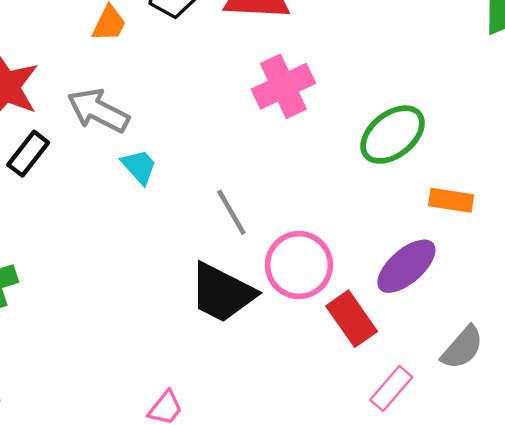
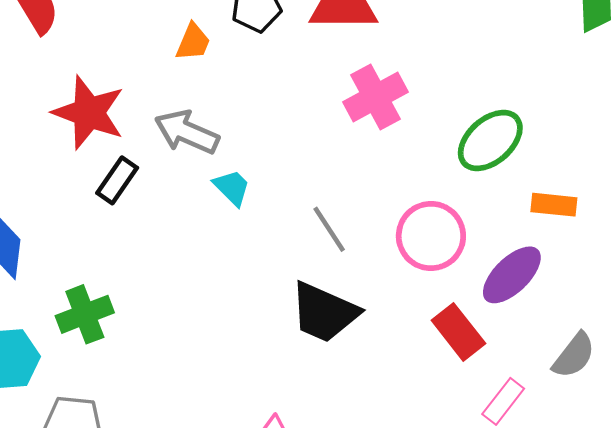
pink circle: (299, 265) -> (431, 236), moved

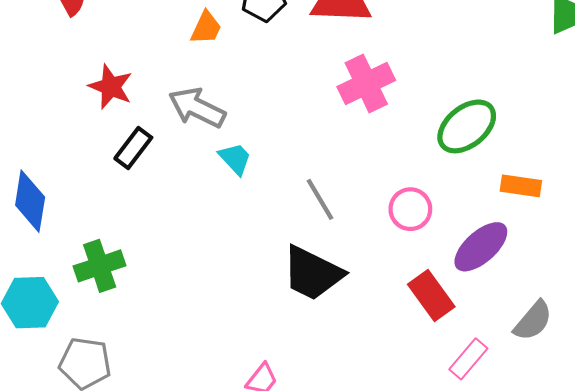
red star: (89, 113) -> (111, 87), size x0.7
pink circle: (431, 236) -> (410, 209), size x0.7

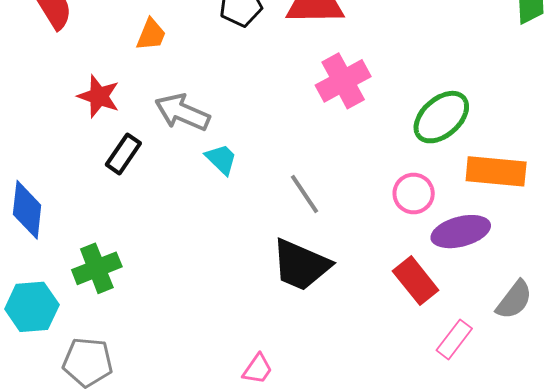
orange trapezoid: (206, 28) -> (151, 35), moved
orange rectangle: (521, 186) -> (496, 171), size x1.5
pink circle: (410, 209) -> (414, 193), moved
purple ellipse: (481, 247) -> (461, 232), turned 30

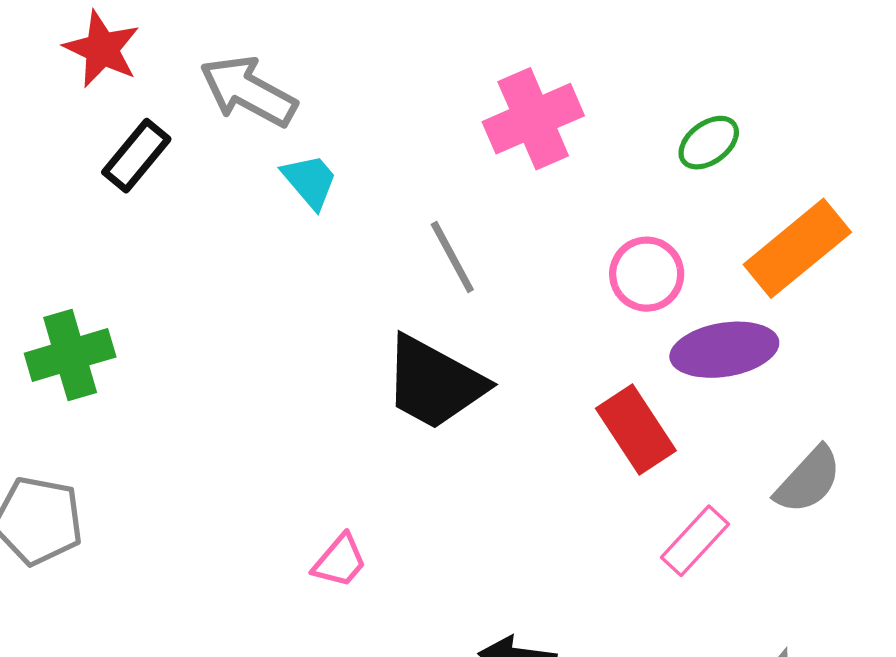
pink cross: (343, 81) -> (533, 119), moved
green ellipse: (441, 117) -> (709, 143), size x0.6
orange rectangle: (496, 171) -> (797, 248), turned -50

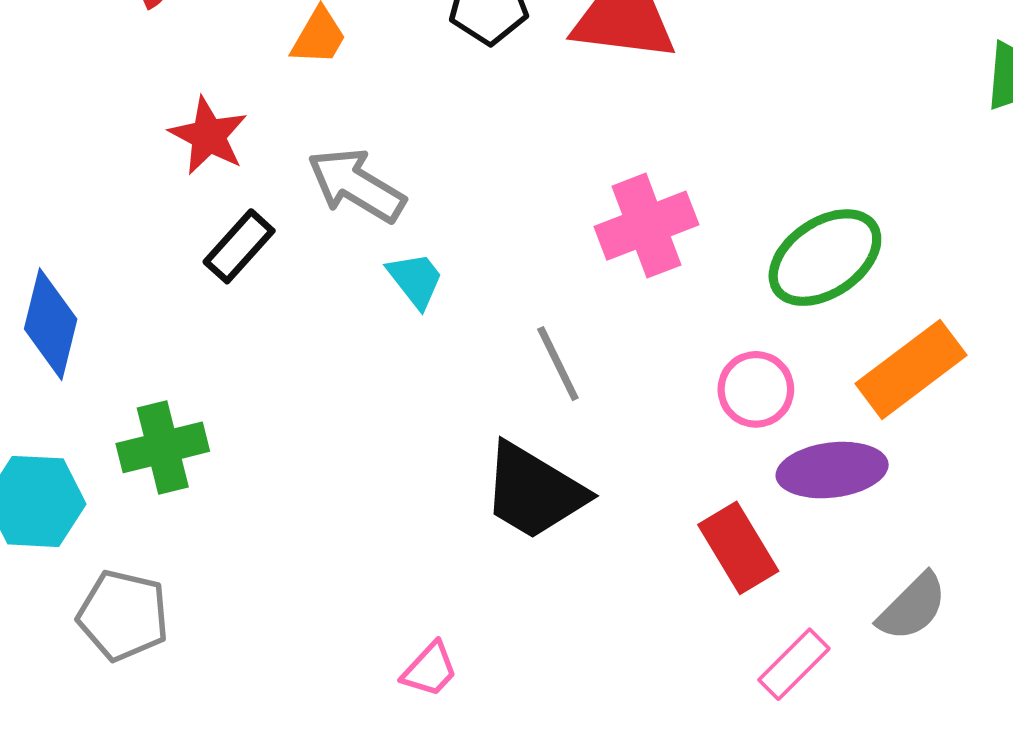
green ellipse: (709, 143) -> (825, 258), size x1.8

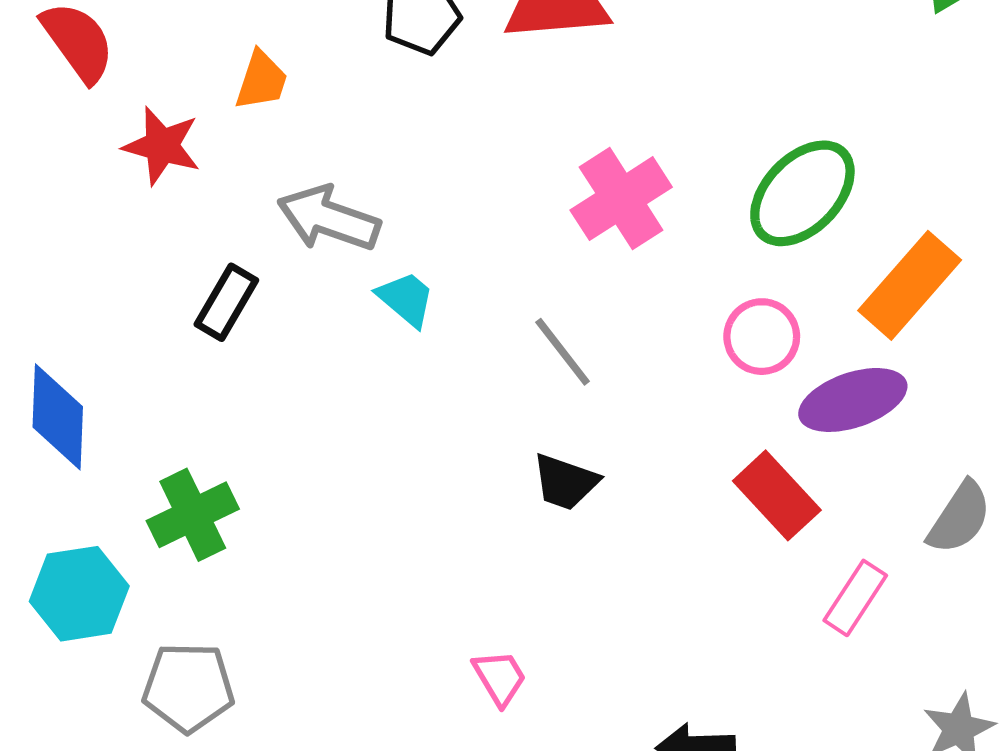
red star: (208, 136) -> (162, 146), moved
black trapezoid: (534, 491) -> (565, 482), size x0.6
pink trapezoid: (430, 670) -> (500, 678), turned -62

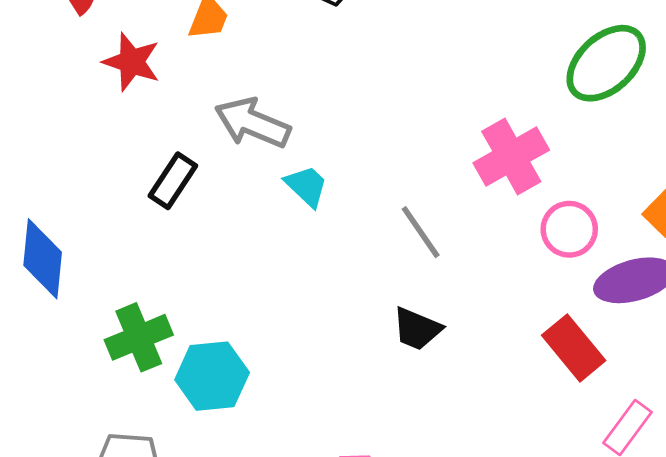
green ellipse: (802, 193) -> (606, 63), moved
pink cross: (621, 199) -> (511, 156), moved
cyan hexagon: (79, 594) -> (212, 376), moved

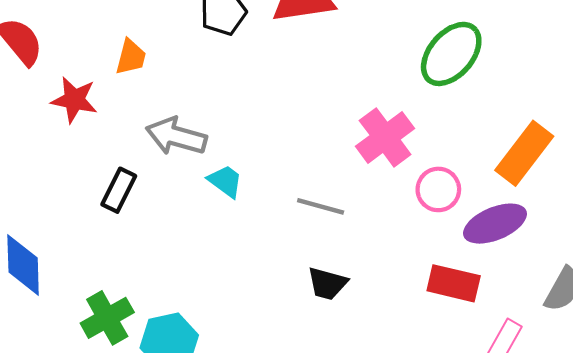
gray line: (421, 232) -> (321, 206), turned -33
red rectangle: (574, 348) -> (454, 283), turned -30

